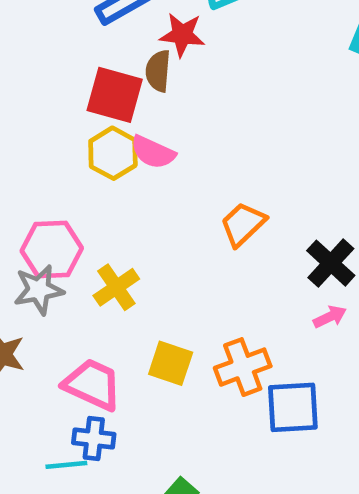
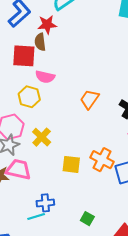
yellow hexagon: (113, 153) -> (29, 97), moved
orange cross: (243, 367) -> (102, 160), turned -30
pink trapezoid: (92, 384) -> (18, 169), moved

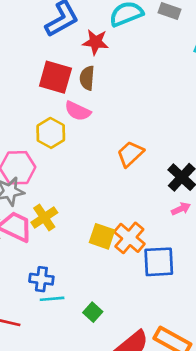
brown semicircle: (40, 42) -> (87, 78), moved
yellow cross: (42, 137) -> (44, 218), moved
yellow square: (71, 164) -> (102, 236), moved
cyan line: (36, 217) -> (52, 299), moved

